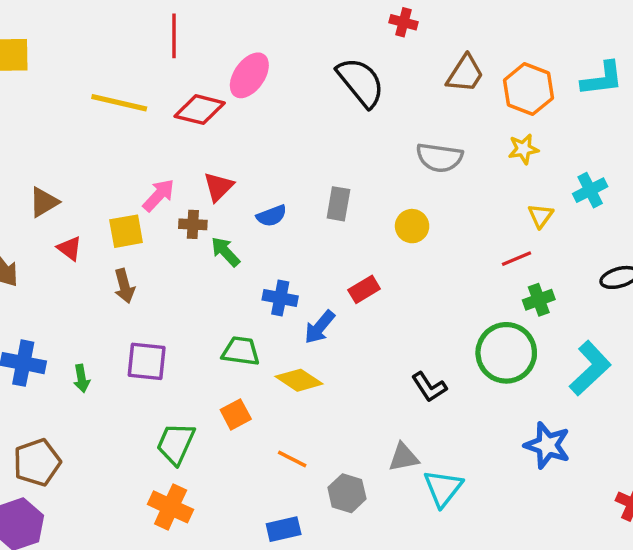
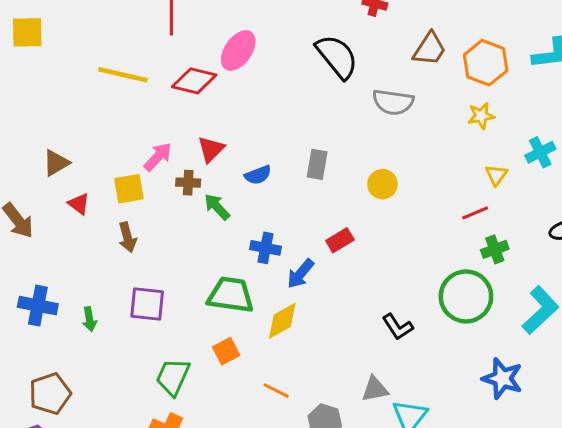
gray semicircle: (439, 158) -> (393, 102), moved
green trapezoid: (241, 351) -> (231, 295), size x1.4
yellow diamond: (299, 380) -> (282, 321), turned -63

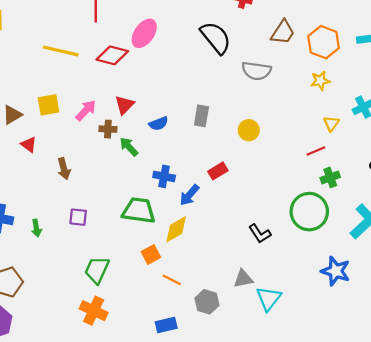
yellow square: (129, 189) -> (48, 105), moved
purple square: (147, 304) -> (78, 217), size x0.7
orange square: (226, 351) -> (151, 255), moved

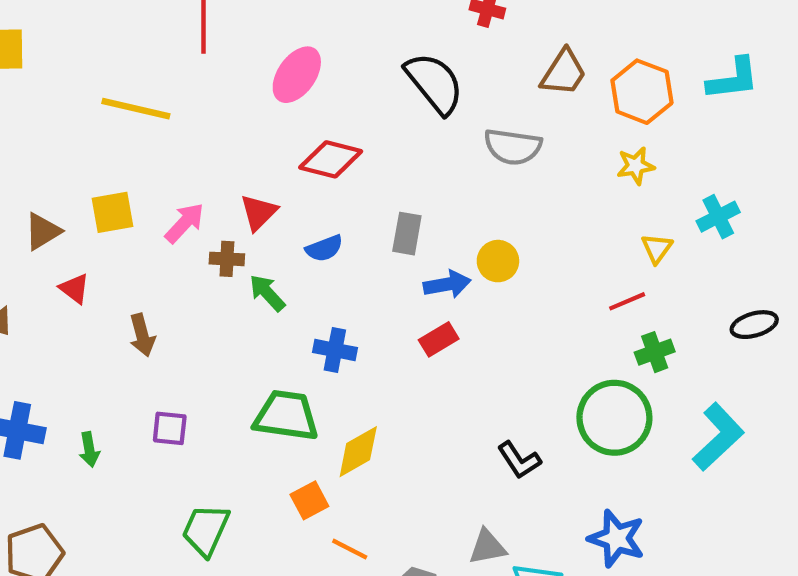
red diamond: (112, 55) -> (331, 159), moved
blue arrow: (189, 195) -> (447, 284), moved, turned -140
blue star: (336, 271) -> (617, 538), moved

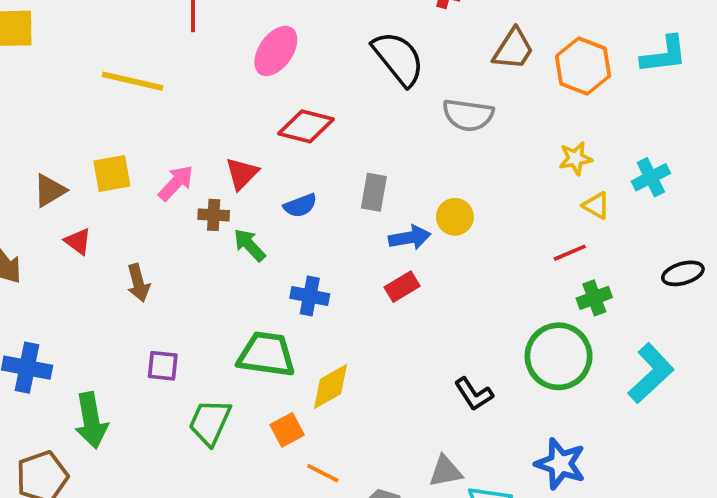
yellow star: (636, 166) -> (575, 158), moved
yellow triangle: (657, 248) -> (596, 206), turned -36
green arrow: (89, 450) -> (91, 420), moved, size x1.8
green trapezoid: (206, 530) -> (210, 422), moved

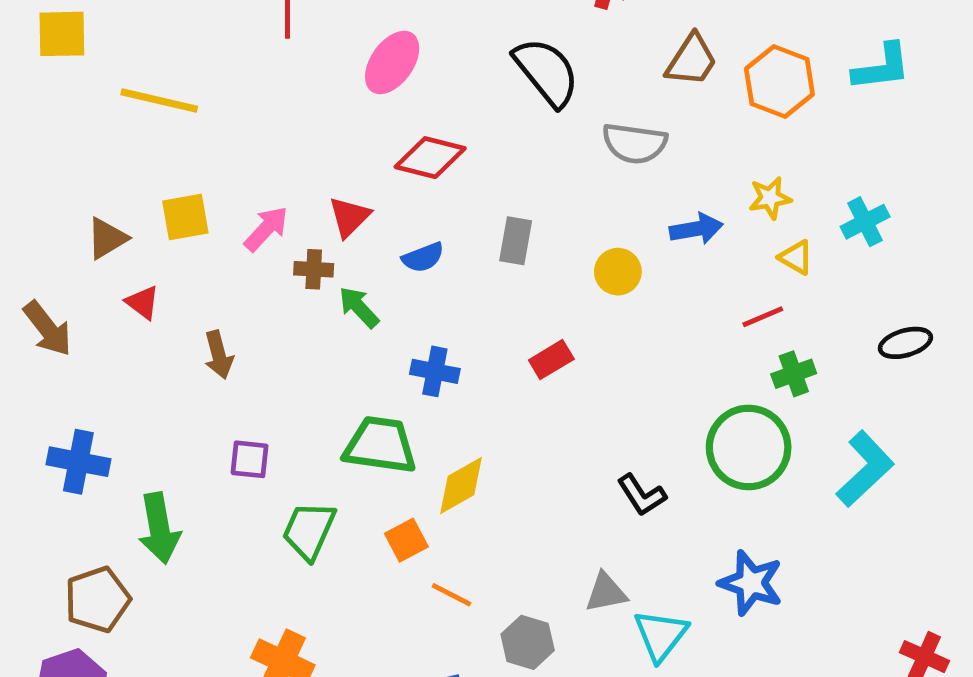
yellow line: (133, 81) -> (159, 101), moved
blue arrow: (410, 238) -> (696, 229), moved

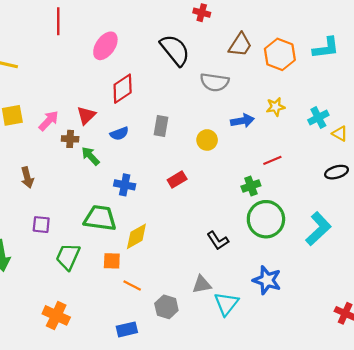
red diamond: (430, 158) -> (123, 89), turned -48
yellow triangle: (796, 257) -> (340, 134), moved
green cross: (794, 374) -> (251, 186), moved
orange square: (406, 540) -> (112, 261), turned 30

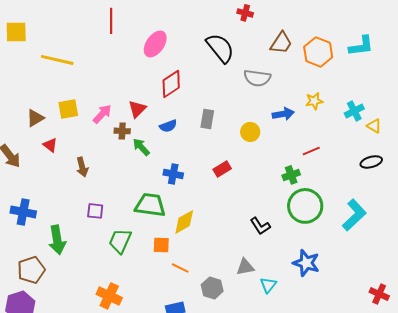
cyan triangle: (226, 304) -> (268, 285), size x0.7

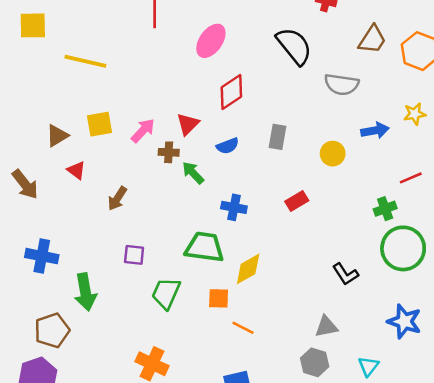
brown arrow: (82, 167) -> (117, 198), turned 48
cyan triangle: (268, 285) -> (369, 366), moved
gray hexagon: (212, 288) -> (315, 362), moved

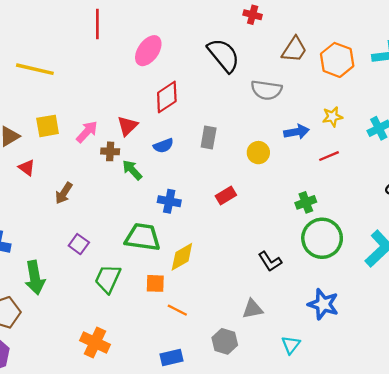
red line: (411, 178) -> (329, 156), moved
purple square: (134, 255) -> (79, 244), turned 30
gray hexagon: (315, 362) -> (225, 341), moved

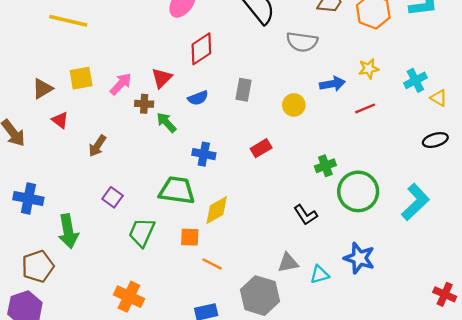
green cross: (306, 202) -> (325, 166), moved
gray hexagon: (225, 341) -> (260, 296), size x1.5
cyan triangle: (291, 345) -> (320, 274), moved, turned 36

